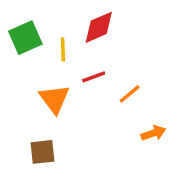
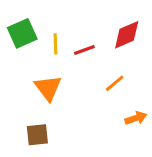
red diamond: (99, 27) -> (127, 35), moved
red line: (94, 77) -> (84, 50), moved

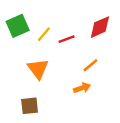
yellow line: (56, 44) -> (44, 34), turned 42
orange arrow: (136, 118) -> (82, 88), moved

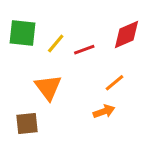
green square: (18, 26) -> (22, 33), turned 30
brown square: (30, 106) -> (27, 123), moved

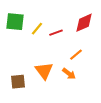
orange triangle: (48, 87) -> (44, 71), moved
orange arrow: (104, 111) -> (69, 74), turned 56

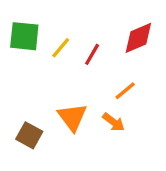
red line: (56, 33) -> (92, 54), turned -40
brown square: (18, 82) -> (29, 135), turned 35

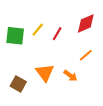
green square: (24, 36) -> (15, 36), moved
orange line: (125, 91) -> (86, 55), moved

